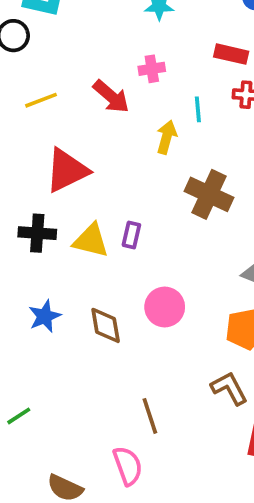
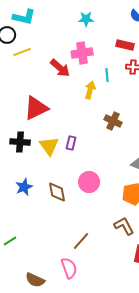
pink cross: (152, 69) -> (82, 53), size x1.5
yellow line: (41, 100) -> (22, 52), moved
brown cross: (209, 194) -> (113, 121), size x0.7
yellow triangle: (91, 241) -> (49, 146), turned 40
brown line: (150, 416) -> (81, 241), turned 60

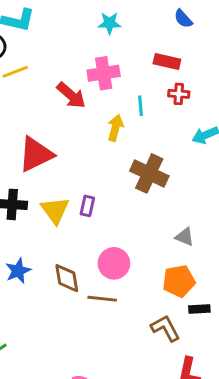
brown cross: (113, 121) -> (149, 173), size x1.4
brown line: (81, 241) -> (102, 299), moved, turned 54

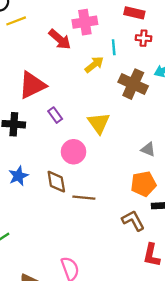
yellow arrow: (115, 128) -> (94, 65), turned 36
brown cross: (149, 173) -> (133, 84), moved
purple rectangle: (87, 206) -> (55, 115), moved, turned -49
yellow triangle: (55, 210) -> (99, 123), moved
pink circle: (114, 263) -> (74, 152), moved

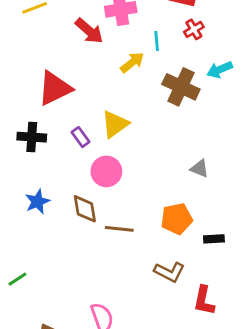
red cross: (144, 38) -> (194, 29), turned -35
purple rectangle: (55, 115) -> (81, 137), moved
yellow triangle: (99, 123) -> (115, 124), moved, turned 30
orange pentagon: (144, 184) -> (177, 219), moved
brown L-shape: (133, 221) -> (169, 272), moved, turned 145

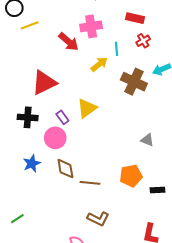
pink circle: (106, 171) -> (55, 138), moved
brown L-shape: (169, 272) -> (98, 219), moved

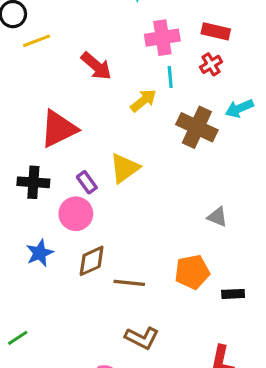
red rectangle: (135, 18) -> (216, 31), moved
pink cross: (91, 26) -> (162, 38), moved
brown diamond: (65, 169) -> (92, 261), turned 75

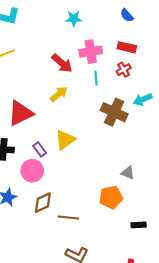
red arrow: (96, 66) -> (62, 63), moved
yellow arrow: (143, 101) -> (59, 94), moved
orange pentagon: (192, 272) -> (111, 197), moved

